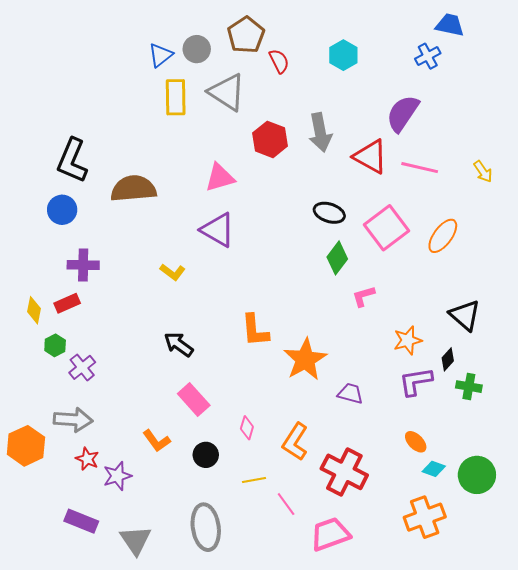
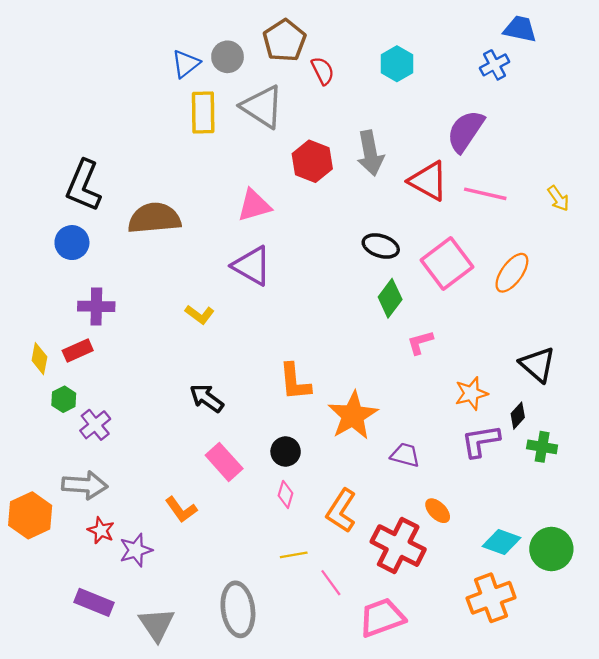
orange ellipse: (416, 442) -> (438, 511), moved
black circle: (206, 455) -> (286, 451), moved
cyan diamond: (434, 469) -> (501, 542), size x1.4

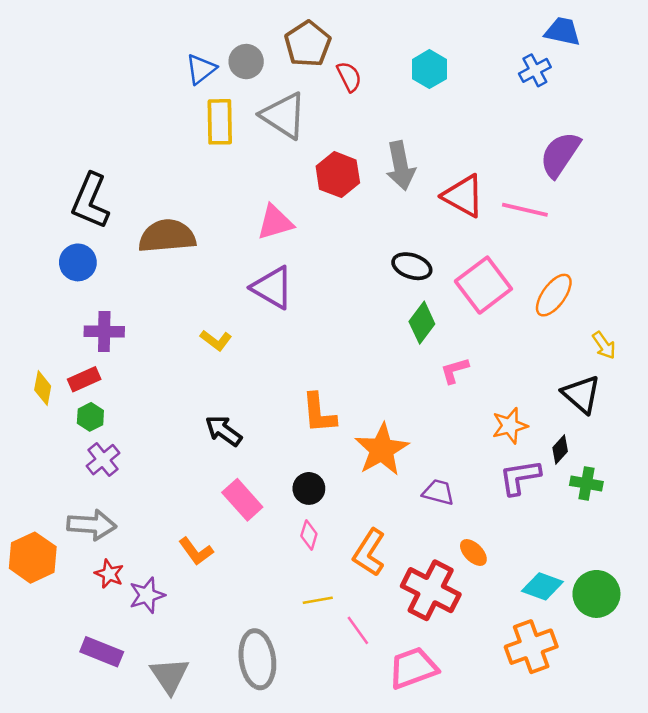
purple semicircle: (465, 131) -> (560, 154), moved
yellow arrow: (558, 198) -> (604, 345), moved
green hexagon: (64, 399) -> (90, 417), moved

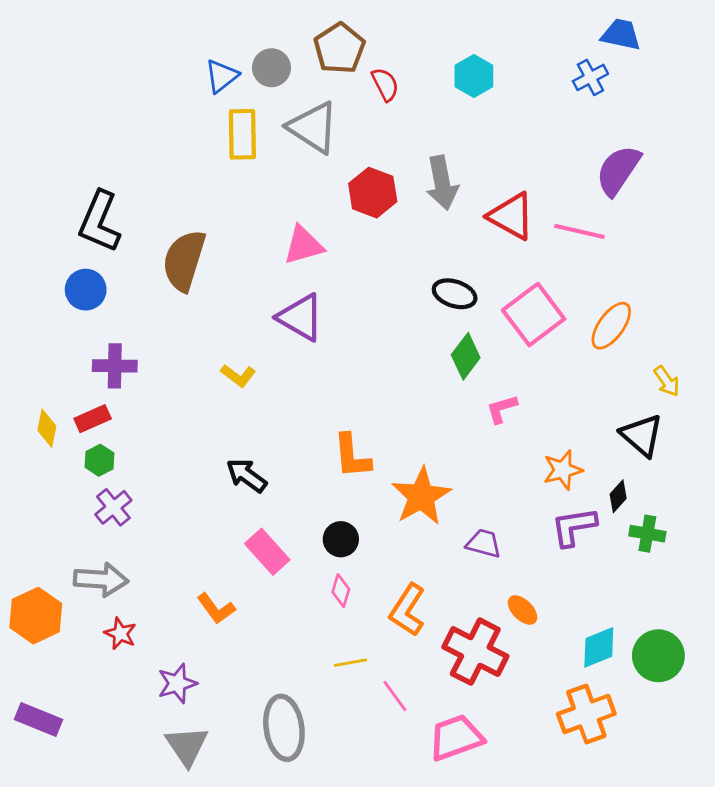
brown semicircle: (167, 236) -> (184, 260), turned -68
cyan diamond: (542, 586) -> (599, 647), turned -42
purple star: (147, 595) -> (177, 683), moved
purple rectangle: (102, 652) -> (39, 720), moved

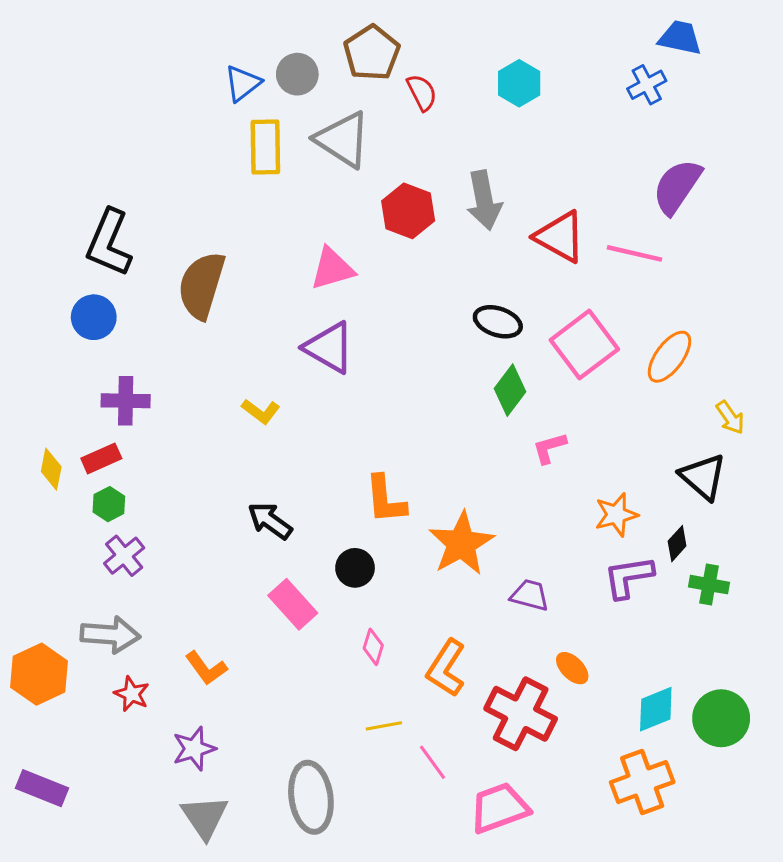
black circle: (341, 539) -> (355, 568), moved
orange L-shape: (216, 609) -> (206, 668), moved

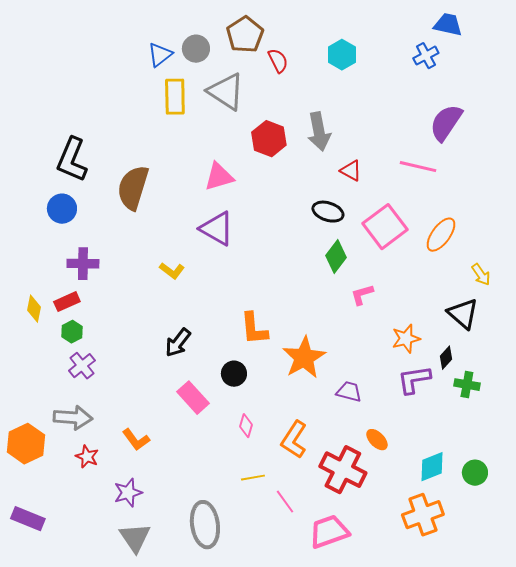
red triangle: (560, 237) -> (351, 171), moved, size x0.6
black arrow: (270, 521) -> (178, 343), turned -88
green circle: (721, 718) -> (475, 473), size x0.7

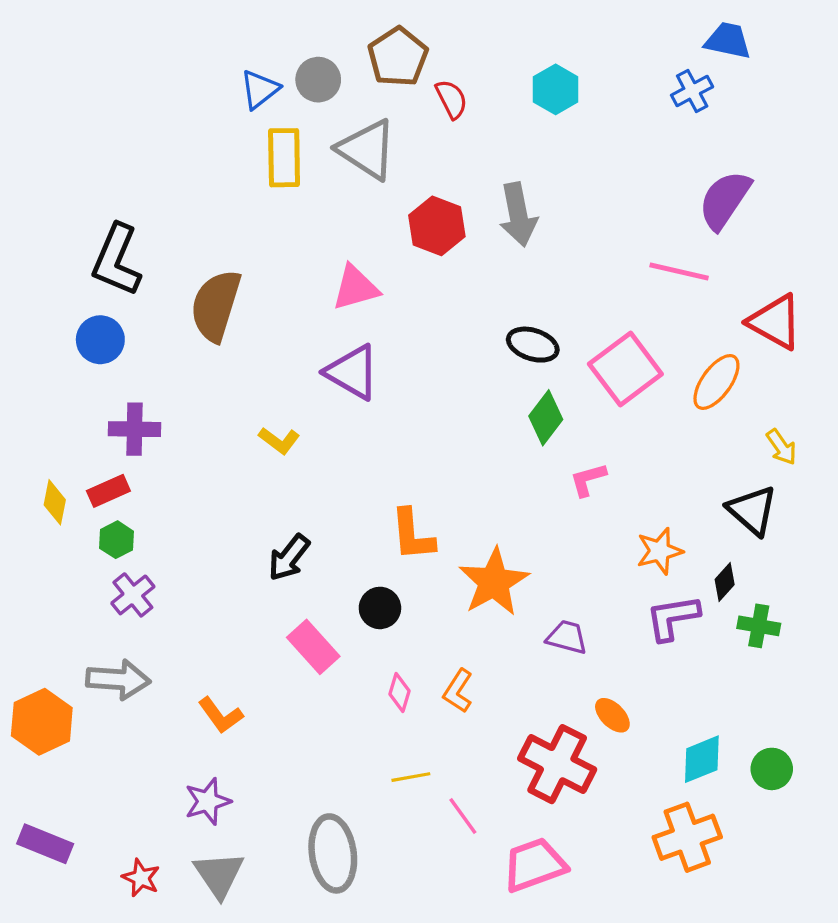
red triangle: (351, 171) -> (775, 322), moved, size x1.6
orange L-shape: (294, 440) -> (458, 691), moved, size x0.7
red star: (87, 457) -> (141, 878), moved

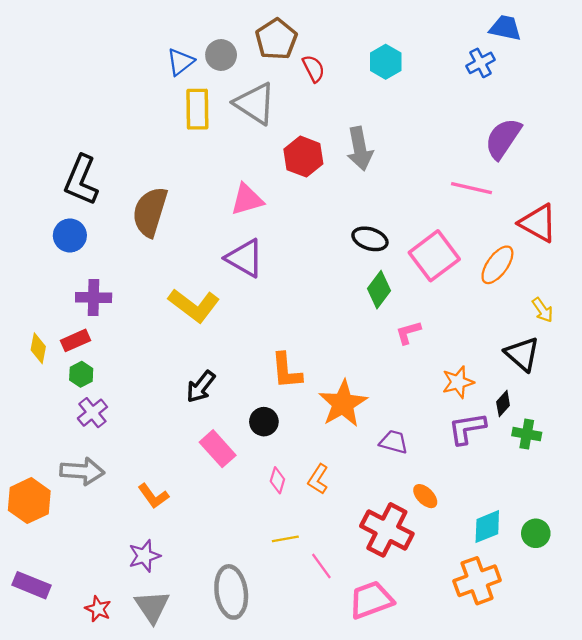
yellow L-shape: (279, 441) -> (194, 305), size x1.8

